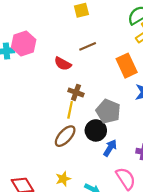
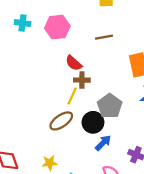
pink hexagon: (24, 43) -> (57, 27), moved
red semicircle: (63, 64) -> (74, 63), moved
brown cross: (76, 92) -> (82, 80), turned -32

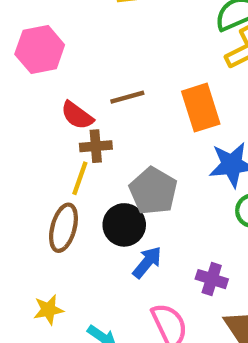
brown line: (104, 37) -> (127, 97), moved
brown ellipse: (61, 121) -> (63, 228), turned -35

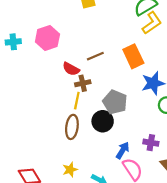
blue arrow: (147, 262) -> (123, 150), moved

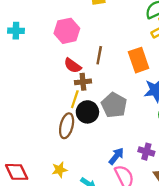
pink hexagon: (47, 38) -> (67, 31), moved
brown line: (95, 56) -> (99, 55), turned -63
black circle: (103, 121) -> (87, 112), moved

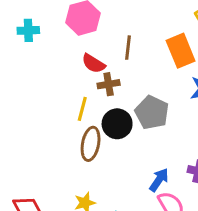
cyan cross: (16, 31) -> (28, 30), moved
yellow line: (75, 99) -> (82, 109), moved

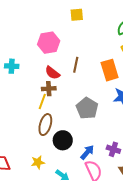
cyan cross: (28, 30) -> (12, 66), moved
brown cross: (109, 84) -> (49, 89), moved
black circle: (117, 124) -> (63, 140), moved

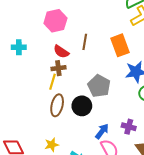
black circle: (63, 140) -> (82, 106), moved

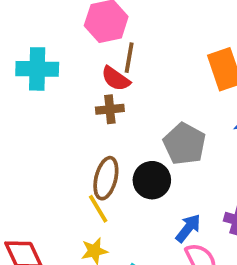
brown line: (85, 42) -> (129, 58), moved
cyan cross: (19, 47) -> (37, 69), size x1.5
yellow line: (52, 82) -> (98, 209), moved, turned -49

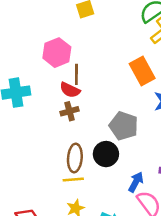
yellow line: (98, 209) -> (73, 179), turned -54

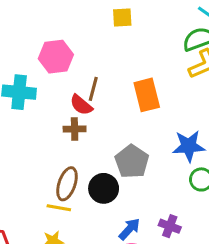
pink hexagon: (57, 53) -> (56, 57), moved
orange rectangle: (142, 71) -> (147, 95), moved

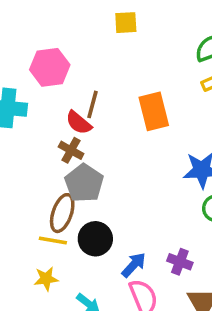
brown cross: (75, 129) -> (71, 150), turned 30
gray pentagon: (132, 161) -> (84, 183), moved
black circle: (104, 188) -> (95, 239), moved

